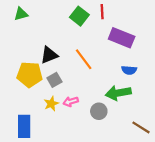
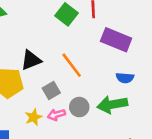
gray square: (54, 80) -> (51, 91), moved
gray circle: (99, 111) -> (79, 107), moved

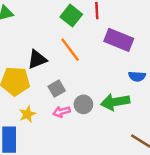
orange line: (72, 65) -> (70, 50), moved
blue semicircle: (125, 78) -> (137, 76), moved
yellow star: (34, 117) -> (27, 114), moved

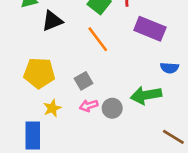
black triangle: (37, 59) -> (52, 21), moved
gray circle: (83, 104) -> (112, 108), moved

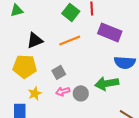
black triangle: (52, 21) -> (35, 40), moved
orange line: (98, 39) -> (70, 40), turned -75
blue semicircle: (169, 68) -> (125, 62), size x1.5

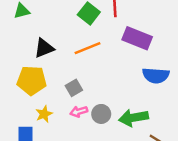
green arrow: (107, 83) -> (133, 118), moved

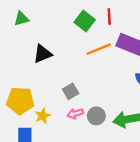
orange line: (88, 48) -> (99, 49), moved
yellow pentagon: (32, 80) -> (20, 101), moved

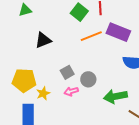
gray circle: (96, 116) -> (88, 79), moved

